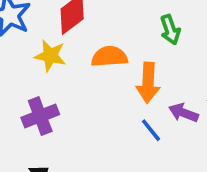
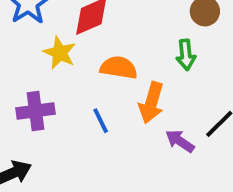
blue line: (151, 130) -> (101, 121), moved

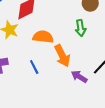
orange arrow: (151, 103) -> (62, 56), turned -40

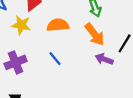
orange arrow: (62, 56) -> (95, 34), moved

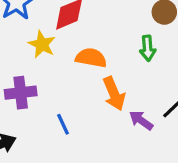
orange arrow: (95, 34) -> (114, 94), moved
blue line: (55, 59) -> (63, 124), moved

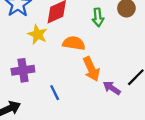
green arrow: (148, 48) -> (98, 17), moved

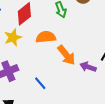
yellow star: (37, 34) -> (13, 37), turned -30

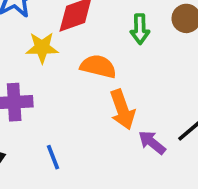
blue line: (40, 83) -> (53, 157), moved

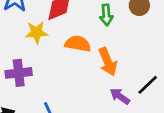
orange arrow: (122, 110) -> (108, 62), moved

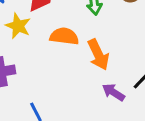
yellow star: (37, 32) -> (18, 26), turned 30

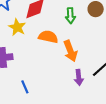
purple arrow: (113, 92) -> (79, 77), turned -133

